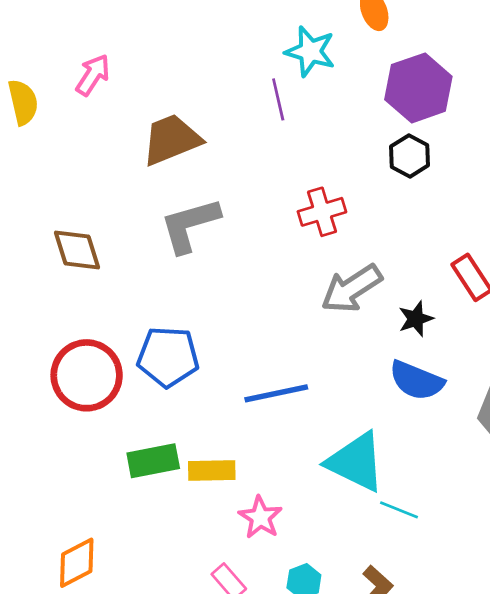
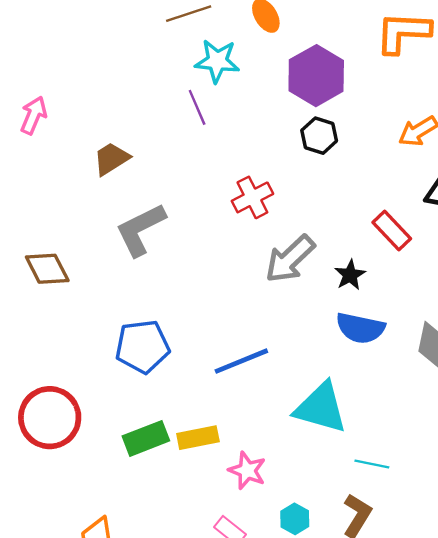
brown trapezoid: (171, 139) -> (111, 159), size x0.7
red circle: (87, 375) -> (50, 418), moved
cyan line: (399, 510) -> (372, 464), moved

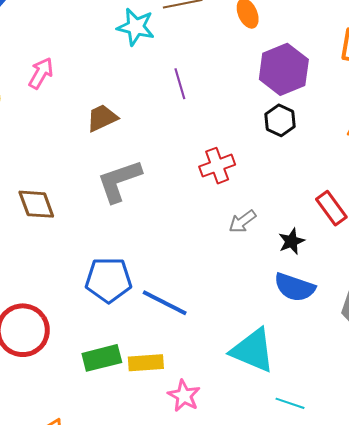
cyan star: (217, 61) -> (136, 27), moved
gray arrow: (290, 259) -> (242, 221), size x0.6
blue line: (241, 361) -> (165, 303), moved, turned 42

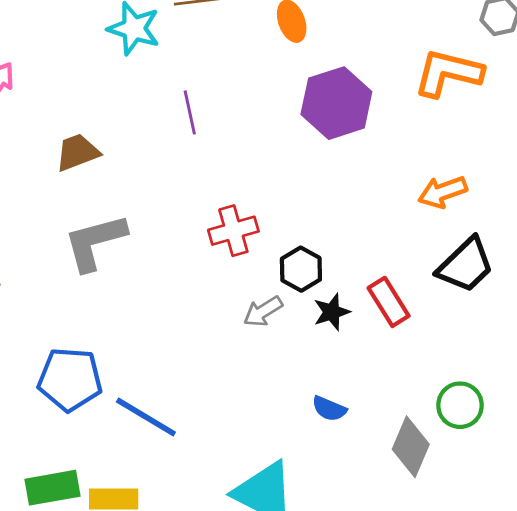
black hexagon: (280, 120) -> (301, 269), moved
black star: (291, 241) -> (332, 312), moved
blue semicircle: (295, 287) -> (329, 409), size x0.6

